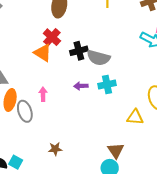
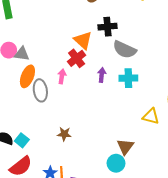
red cross: (52, 37) -> (77, 58), moved
black cross: (79, 51) -> (108, 27), moved
orange triangle: (43, 53) -> (83, 40), moved
purple arrow: (81, 86) -> (102, 75), turned 88

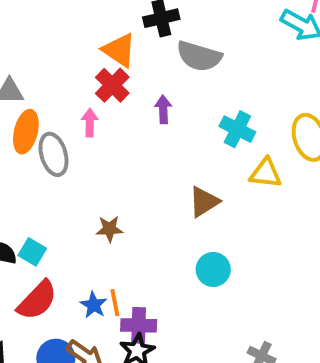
cyan cross: (128, 78) -> (237, 129), moved, turned 36
brown triangle: (125, 147) -> (204, 202), moved, turned 30

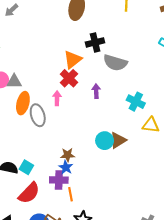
orange triangle: (119, 50) -> (73, 60), turned 48
cyan circle: (213, 269) -> (105, 141), moved
blue star: (94, 305) -> (66, 167), moved
purple cross: (139, 325) -> (59, 180), moved

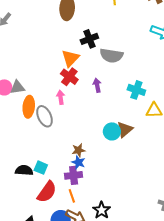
orange line: (71, 194) -> (72, 196), moved

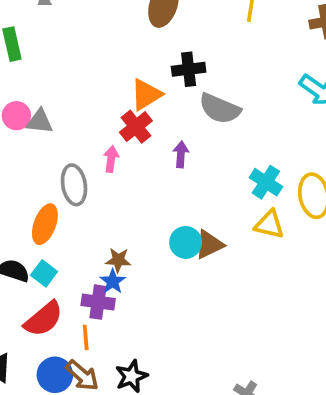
cyan cross: (136, 90) -> (266, 182), moved
orange ellipse: (29, 107) -> (45, 224), moved

